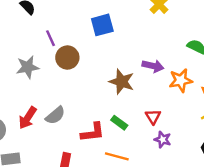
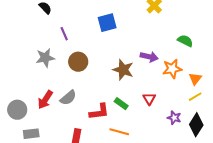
brown circle: (67, 58) -> (78, 62), moved
purple star: (163, 140) -> (174, 118), moved

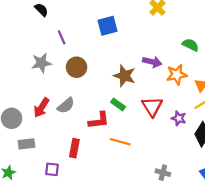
red triangle: (149, 99) -> (152, 107), size x1.5
green rectangle: (121, 104) -> (118, 104), moved
purple star: (174, 118) -> (179, 118), moved

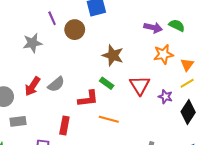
purple arrow: (152, 62) -> (153, 28), moved
brown circle: (77, 67) -> (75, 30), moved

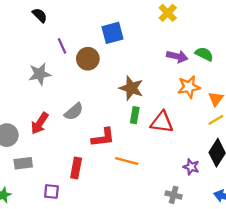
green rectangle: (107, 83) -> (135, 115), moved, turned 64
gray semicircle: (56, 84) -> (74, 112), moved
red triangle: (140, 85) -> (162, 122), turned -50
purple star: (165, 97) -> (191, 167), moved

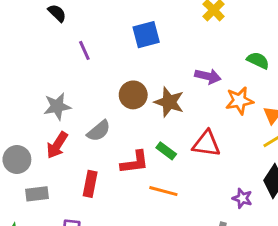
purple arrow: (177, 56) -> (208, 76), moved
brown circle: (88, 59) -> (133, 95), moved
gray star: (40, 74) -> (57, 106), moved
green rectangle: (135, 115) -> (166, 151), moved, turned -63
red rectangle: (76, 168) -> (90, 184), moved

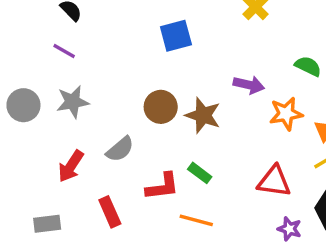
purple line: (84, 50) -> (64, 51), moved, turned -36
gray star: (57, 106) -> (73, 102), moved
red triangle: (206, 144) -> (274, 181), moved
gray circle: (17, 160) -> (23, 105), moved
red rectangle: (90, 184) -> (110, 212), turned -35

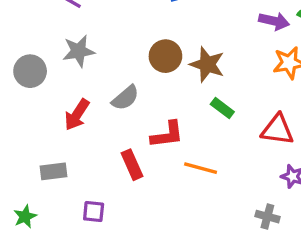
purple arrow: (249, 85) -> (274, 21), moved
gray circle: (23, 105) -> (30, 71), moved
green rectangle: (200, 173) -> (222, 108), moved
red rectangle: (110, 212) -> (132, 165), moved

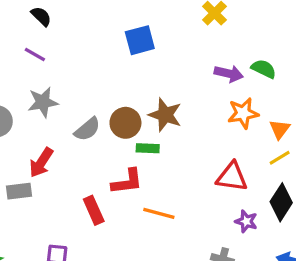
brown circle: (165, 56) -> (125, 123), moved
gray semicircle: (125, 98) -> (87, 129), moved
green rectangle: (222, 108) -> (148, 148), moved, turned -35
gray rectangle: (53, 171) -> (19, 191), moved

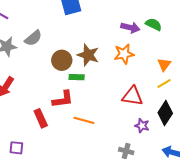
orange star: (243, 113) -> (124, 54), moved
gray semicircle: (87, 129) -> (33, 38), moved

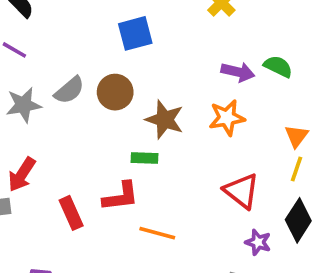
brown circle: (62, 60) -> (115, 92), moved
yellow line: (164, 83) -> (296, 169), turned -40
red triangle: (132, 96) -> (242, 191), turned 30
red rectangle: (41, 118) -> (71, 213), moved

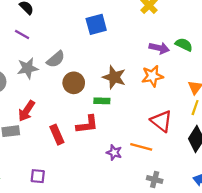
brown circle: (115, 92) -> (74, 83), moved
orange line: (157, 233) -> (141, 147), moved
purple star: (258, 242) -> (114, 153), moved

